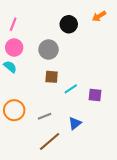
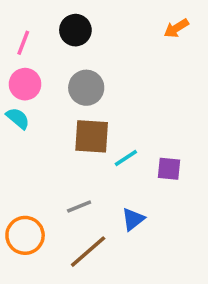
black circle: (69, 24) -> (75, 30), moved
brown square: (52, 77) -> (92, 136), size x1.5
orange circle: (14, 110) -> (25, 235), moved

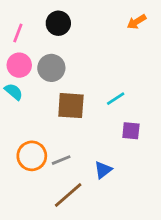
gray circle: (86, 88) -> (51, 68), moved
cyan line: (126, 158) -> (116, 99), moved
orange circle: (25, 235) -> (32, 156), moved

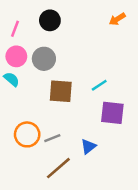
purple square: (131, 131) -> (112, 113), size x1.5

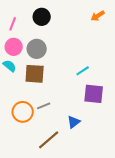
brown square: (61, 91) -> (35, 74), moved
gray line: (52, 138) -> (44, 106), moved

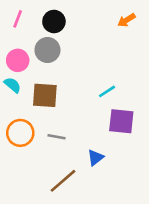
pink line: (13, 24) -> (18, 19), moved
gray circle: (37, 49) -> (47, 50), moved
gray line: (44, 106) -> (57, 137), turned 32
orange circle: (23, 112) -> (20, 133), moved

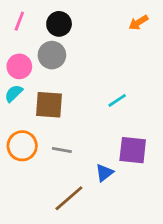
cyan semicircle: (13, 85) -> (14, 93), turned -84
purple square: (121, 121) -> (133, 150), moved

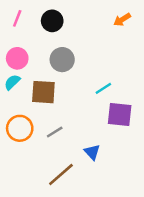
gray circle: (52, 55) -> (62, 60), moved
gray line: (62, 150) -> (55, 132), turned -42
purple square: (133, 150) -> (120, 115), moved
blue triangle: (104, 173) -> (92, 152), turned -35

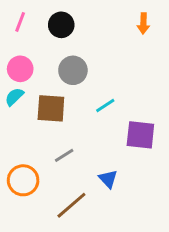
orange arrow: (122, 20) -> (143, 23), turned -56
cyan line: (103, 88) -> (105, 106), moved
orange circle: (20, 128) -> (23, 180), moved

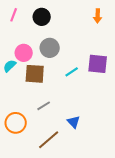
pink circle: (20, 69) -> (24, 53), moved
purple square: (140, 135) -> (98, 64), moved

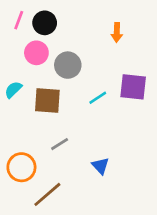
orange arrow: (98, 16) -> (117, 32), moved
black circle: (42, 17) -> (45, 23), moved
pink circle: (24, 53) -> (36, 53), moved
brown line: (49, 140) -> (47, 194), moved

